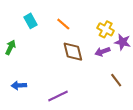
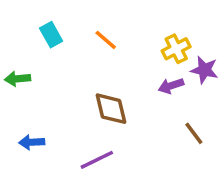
yellow cross: (106, 29) -> (176, 49), turned 35
green arrow: (10, 47) -> (18, 79), turned -120
brown diamond: (73, 52) -> (111, 109), moved

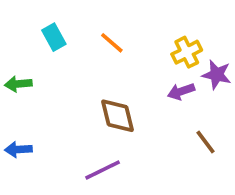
blue arrow: (32, 142) -> (18, 149), moved

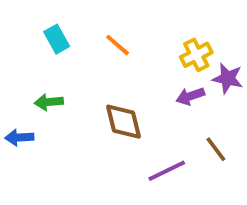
green arrow: (18, 84) -> (49, 102), moved
blue arrow: (18, 149) -> (19, 137), moved
purple line: (103, 170) -> (167, 171), moved

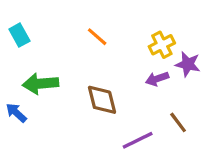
cyan rectangle: (57, 39) -> (19, 35), moved
green arrow: (49, 102) -> (40, 84), size x1.5
blue arrow: (19, 137) -> (16, 113), turned 45

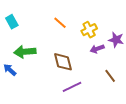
yellow cross: (162, 45) -> (89, 30), moved
purple line: (138, 140) -> (72, 87), moved

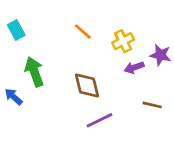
green arrow: (25, 52) -> (34, 72), turned 75
brown line: (110, 76) -> (152, 105), turned -40

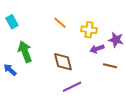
yellow cross: (123, 41) -> (89, 30), turned 35
brown line: (152, 105) -> (110, 66), moved

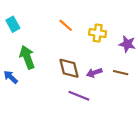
purple arrow: (97, 49) -> (94, 73), moved
purple line: (72, 87) -> (79, 96), turned 48

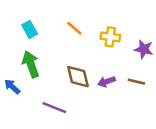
cyan rectangle: (13, 24) -> (30, 29), moved
purple line: (79, 96) -> (54, 108), moved

